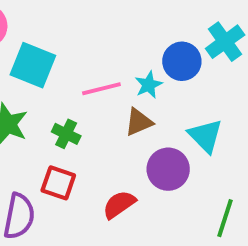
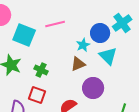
pink line: (101, 89) -> (55, 24), moved
cyan triangle: (205, 136) -> (108, 56), moved

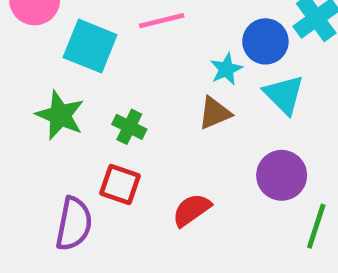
purple circle: (93, 88) -> (282, 175), moved

